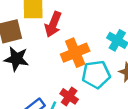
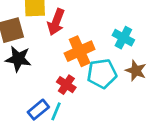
red cross: (69, 96) -> (66, 85), moved

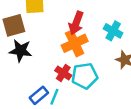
red arrow: (56, 22) -> (76, 23), moved
cyan pentagon: (102, 74) -> (85, 76), moved

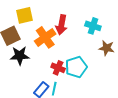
orange cross: (75, 43) -> (45, 37), moved

